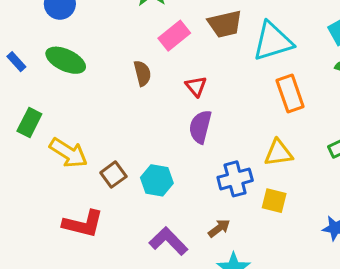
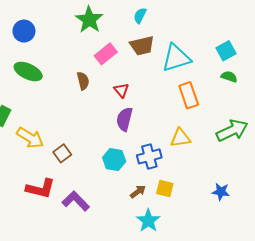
cyan hexagon: (157, 180) -> (114, 160), moved
yellow square: (274, 201) -> (165, 189), moved
purple L-shape: (168, 241) -> (76, 201), moved

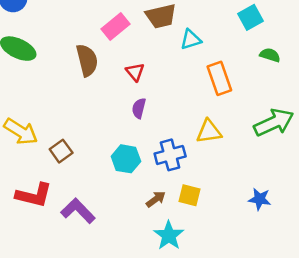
cyan square: (226, 51) -> (251, 17), moved
cyan triangle: (176, 58) -> (191, 39), moved, size x0.6
brown semicircle: (83, 81) -> (87, 60), size x1.4
purple semicircle: (124, 119) -> (139, 108), size x0.7

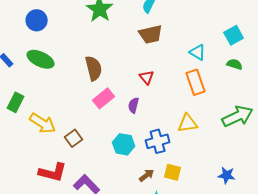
cyan square: (251, 17) -> (234, 35), moved
pink rectangle: (116, 26) -> (104, 98), moved
cyan triangle: (191, 39) -> (198, 52), moved, turned 48
red triangle: (135, 72) -> (147, 77), moved

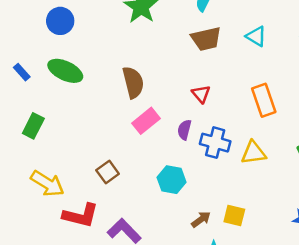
cyan triangle: (198, 52) -> (256, 36), moved
yellow arrow: (43, 123) -> (47, 184), moved
blue cross: (158, 141) -> (215, 143), moved, turned 30

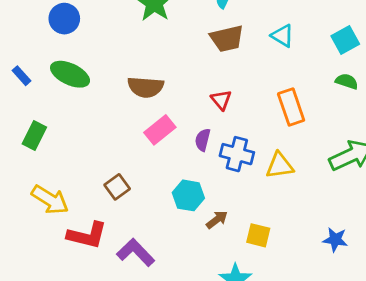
brown semicircle: (133, 82) -> (146, 87), turned 108
brown arrow: (201, 219) -> (217, 220), moved

